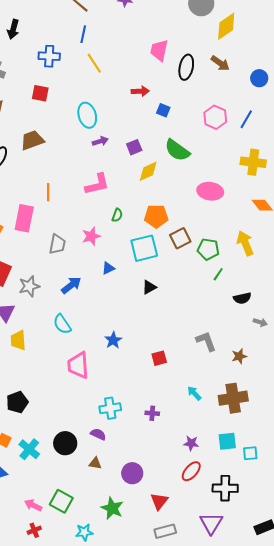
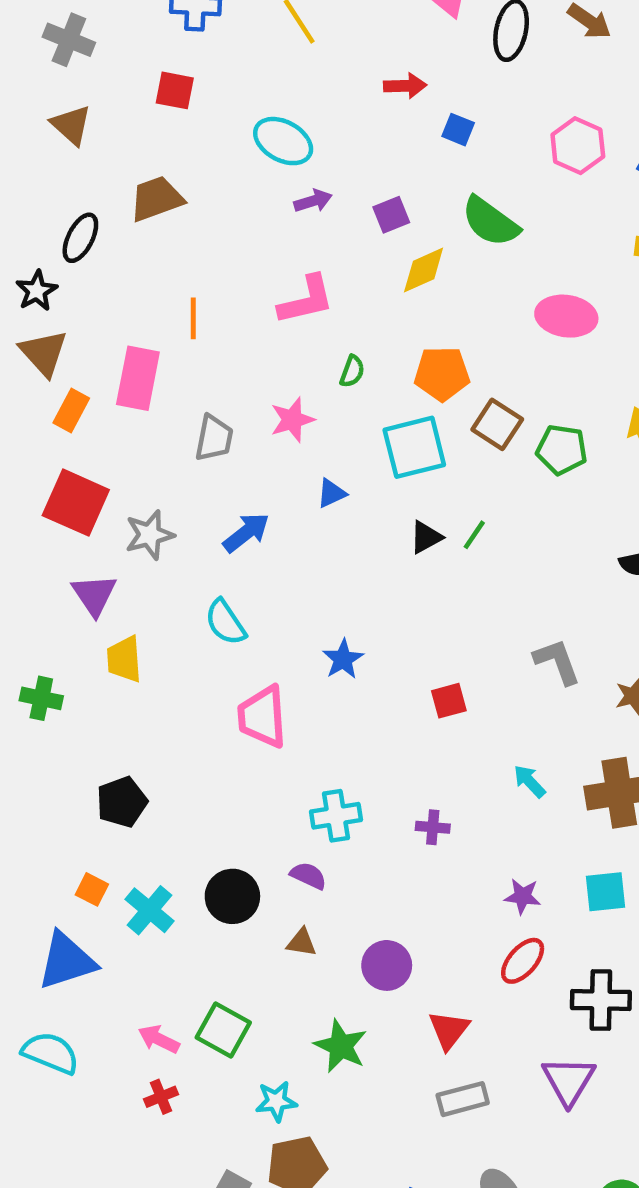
cyan ellipse: (87, 115) -> (283, 141), turned -45
brown square: (180, 238) -> (497, 424), turned -30
green line: (218, 274) -> (474, 535), moved

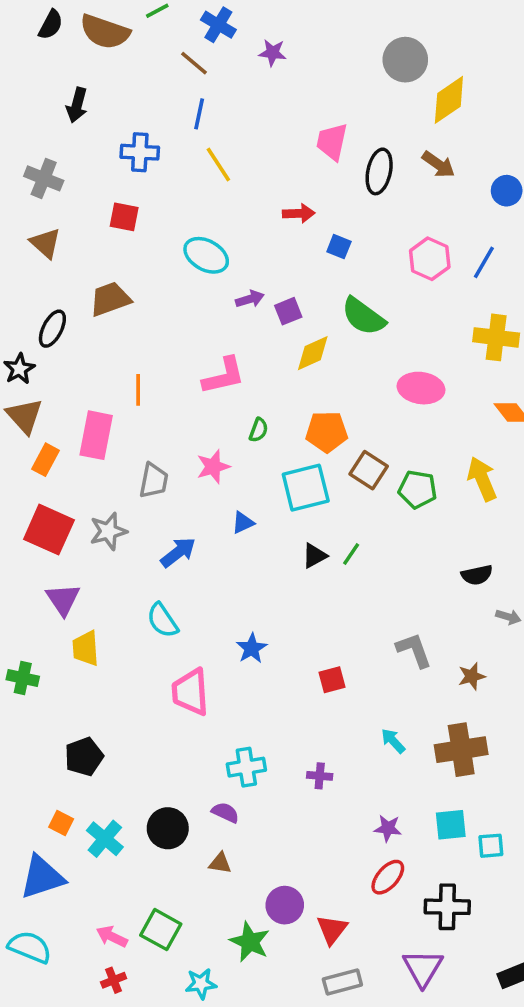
purple arrow: (313, 201) -> (250, 299), moved
gray star: (150, 535) -> (108, 531), moved
purple circle: (387, 965) -> (285, 905), moved

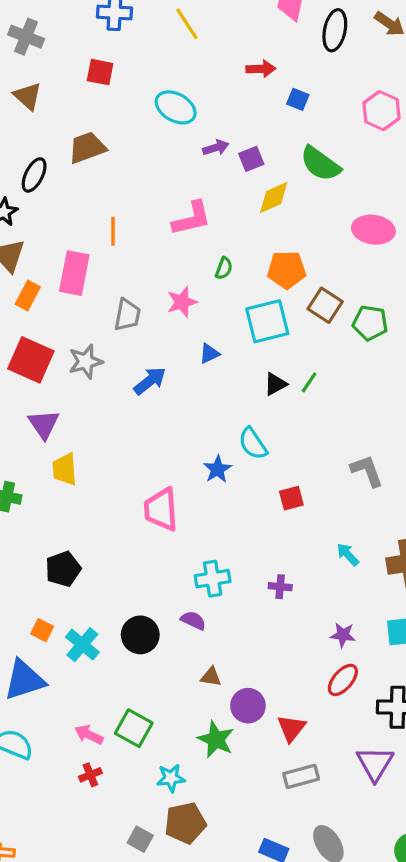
cyan semicircle: (162, 620) -> (253, 444), moved
brown triangle: (220, 863) -> (211, 677), moved

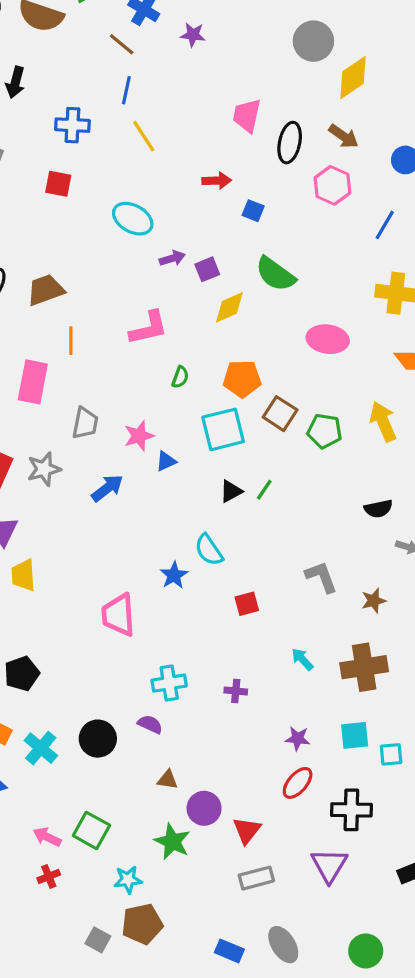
pink hexagon: (381, 111) -> (332, 185), moved
brown trapezoid: (87, 148) -> (46, 290), moved
pink star: (182, 302) -> (139, 436), moved

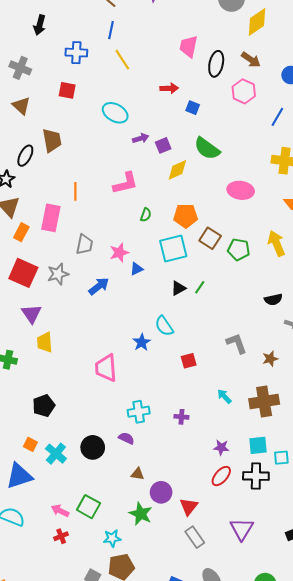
brown trapezoid: (46, 290) -> (52, 140), moved, turned 100
black cross: (351, 810) -> (256, 476), moved
gray rectangle: (256, 878) -> (195, 537), turned 70

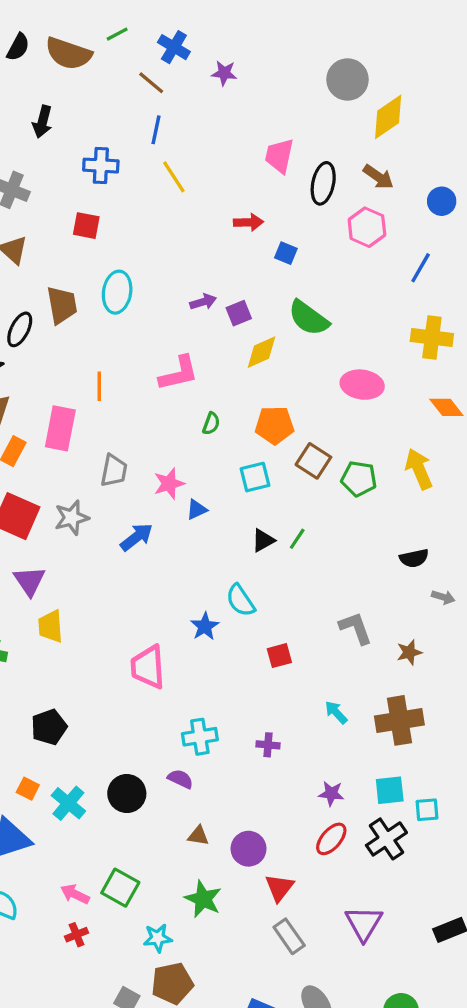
cyan ellipse: (115, 113) -> (117, 292), moved, turned 70
cyan square: (173, 248) -> (255, 477), size x0.7
black cross: (256, 476) -> (386, 839), turned -35
purple circle: (161, 492) -> (249, 849), moved

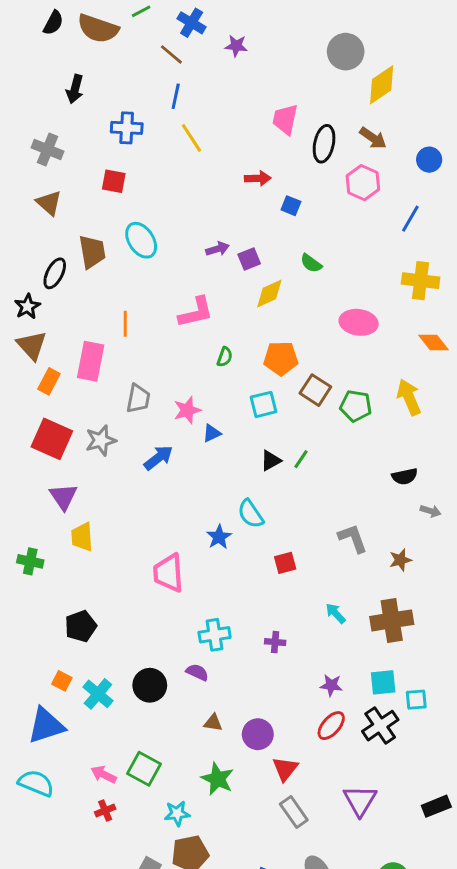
cyan ellipse: (117, 292) -> (141, 240), turned -42
green semicircle: (309, 318) -> (311, 263), size x0.6

